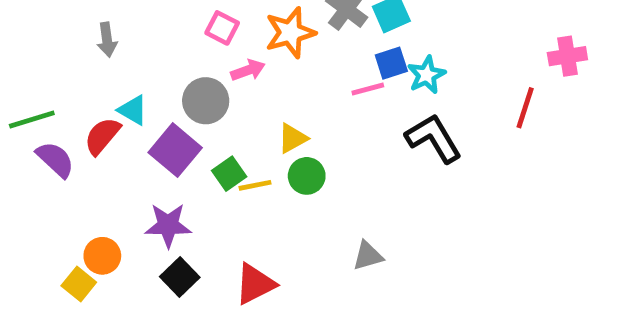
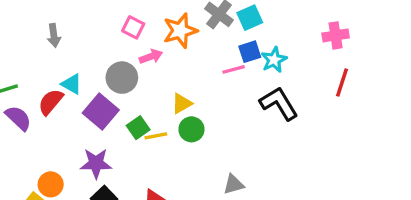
pink cross: (567, 56) -> (336, 35), moved

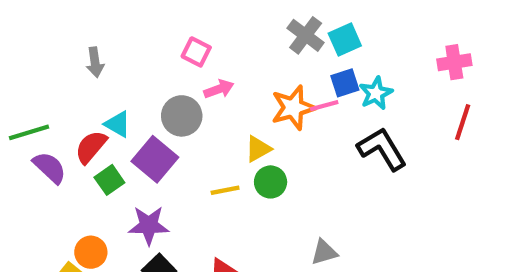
orange star: (180, 31) -> (293, 108), moved
green square: (138, 128) -> (109, 180), moved

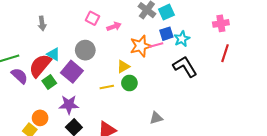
pink arrow: (219, 89) -> (114, 26), moved
red semicircle: (91, 147) -> (40, 66), size x1.4

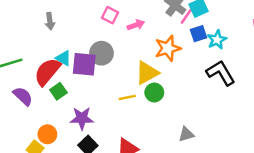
pink line: (156, 45) -> (186, 16), moved, turned -40
yellow triangle: (123, 67) -> (147, 73), size x1.5
purple square: (72, 72) -> (84, 64), moved, turned -35
purple semicircle: (19, 76) -> (23, 96), moved

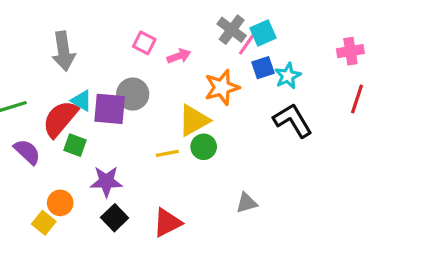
gray arrow: (50, 21) -> (63, 51), size x1.6
green square: (58, 91) -> (75, 145), turned -35

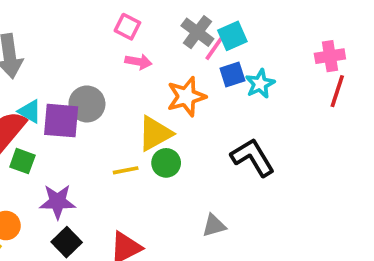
pink square: (144, 43) -> (127, 27), moved
pink arrow: (179, 56) -> (138, 62), turned 30
red line: (357, 99) -> (337, 91), moved
black L-shape: (293, 120) -> (253, 157), moved

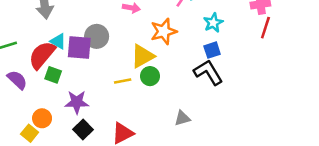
blue square: (232, 75) -> (212, 50), moved

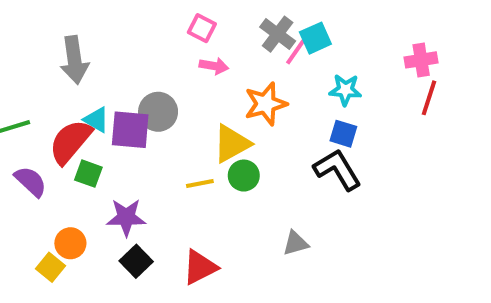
cyan star: (213, 23) -> (345, 90), turned 30
blue square: (212, 50) -> (343, 134), turned 35

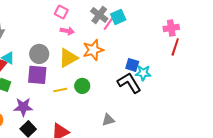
cyan star: (345, 90) -> (143, 73), moved
purple square: (130, 130) -> (37, 75), moved
yellow triangle: (232, 144) -> (68, 58), moved

